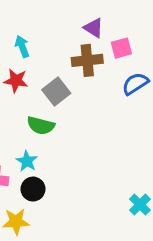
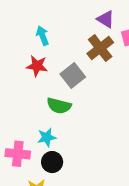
brown cross: (87, 60) -> (100, 48), turned -32
cyan star: (27, 161) -> (47, 137), turned 30

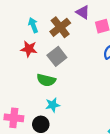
brown cross: (100, 48) -> (60, 27), moved
cyan star: (47, 137) -> (53, 105), moved

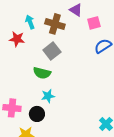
brown cross: (60, 27) -> (55, 24), turned -36
red star: (29, 49) -> (17, 39), moved

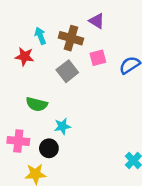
pink square: (94, 23) -> (98, 58), moved
green semicircle: (42, 73) -> (37, 104), moved

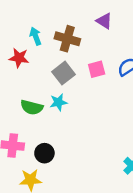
purple triangle: (97, 21) -> (104, 21), moved
pink square: (98, 58) -> (97, 69), moved
cyan star: (62, 126) -> (58, 102), moved

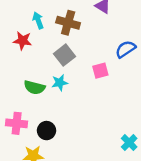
pink square: (97, 69) -> (100, 71), moved

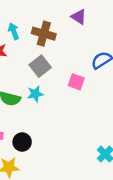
pink square: (100, 71) -> (76, 82), turned 35

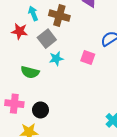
gray square: (40, 66) -> (47, 39), moved
cyan star: (35, 94) -> (56, 59), moved

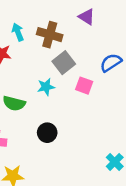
gray square: (47, 39) -> (64, 63), moved
black circle: (41, 110) -> (47, 133), moved

